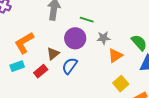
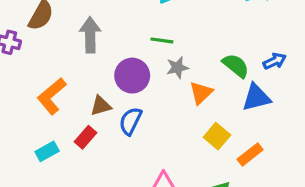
green line: (87, 20) -> (162, 40), moved
brown triangle: (53, 54) -> (101, 106), turned 32
cyan rectangle: (17, 66) -> (47, 151), moved

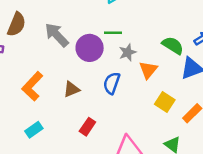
gray arrow: (90, 35) -> (57, 35), turned -36
purple circle: (132, 76) -> (90, 48), moved
blue semicircle: (130, 121) -> (112, 83), moved
red rectangle: (86, 137) -> (87, 127), moved

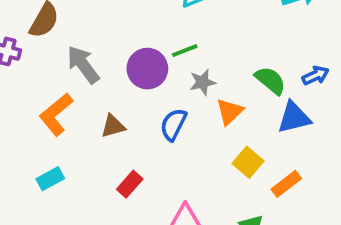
green line: (113, 33) -> (185, 51), turned -30
gray arrow: (57, 35) -> (83, 65), moved

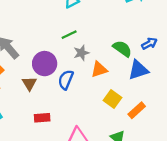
purple circle: (147, 69) -> (45, 64), moved
orange triangle: (230, 112) -> (99, 69), turned 30
brown triangle: (113, 126) -> (29, 83), turned -42
red rectangle: (130, 184) -> (42, 118), turned 49

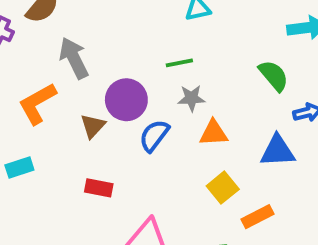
green semicircle: (122, 49) -> (274, 76), moved

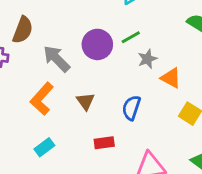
purple circle: (126, 100) -> (97, 44), moved
orange triangle: (214, 133) -> (171, 78), turned 50
blue semicircle: (154, 136) -> (131, 108), moved

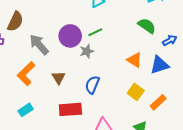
gray star: (147, 59) -> (87, 51), moved
orange triangle: (171, 78) -> (134, 60), moved
red rectangle: (104, 143) -> (70, 109), size x1.5

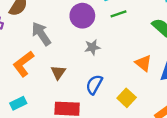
green line: (95, 32) -> (118, 14), moved
purple circle: (70, 36) -> (82, 16), moved
yellow square: (136, 92) -> (127, 98), moved

